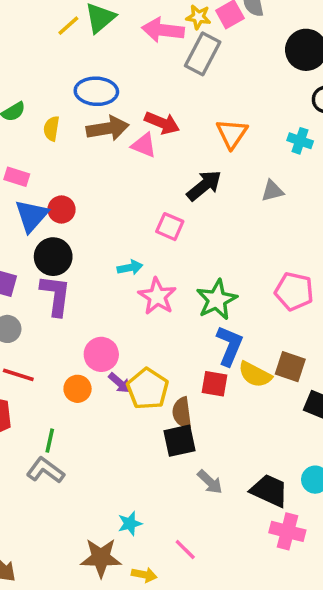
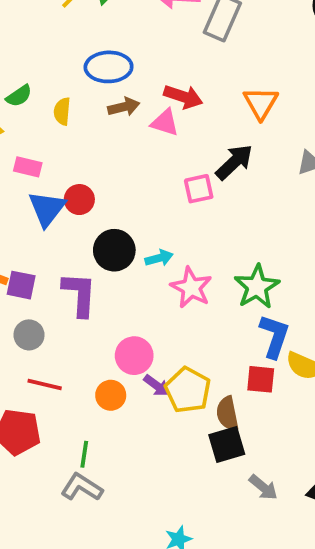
brown arrow: (108, 128) -> (124, 107), size x0.7
pink square: (170, 227) -> (199, 189), moved, turned -32
black circle: (53, 257) -> (114, 250), moved

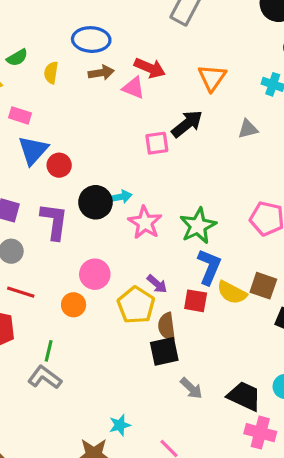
red circle: (79, 200) -> (59, 165), moved
black circle: (114, 250) -> (95, 202), moved
purple arrow: (157, 386) -> (157, 284), moved

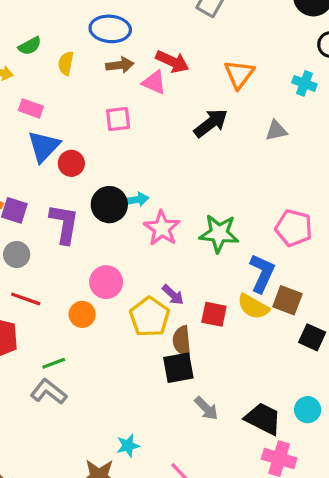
pink square: (157, 143) -> (118, 119), moved
green star: (198, 226) -> (219, 233), turned 30
blue L-shape: (209, 267) -> (262, 273), moved
green line: (49, 351) -> (54, 363), turned 55

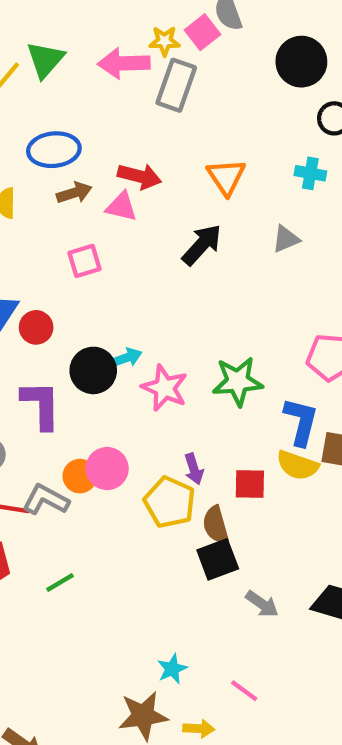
purple arrow: (173, 295) -> (194, 469), turned 40
orange circle: (82, 314) -> (80, 476), moved
gray L-shape: (49, 392) -> (46, 500), moved

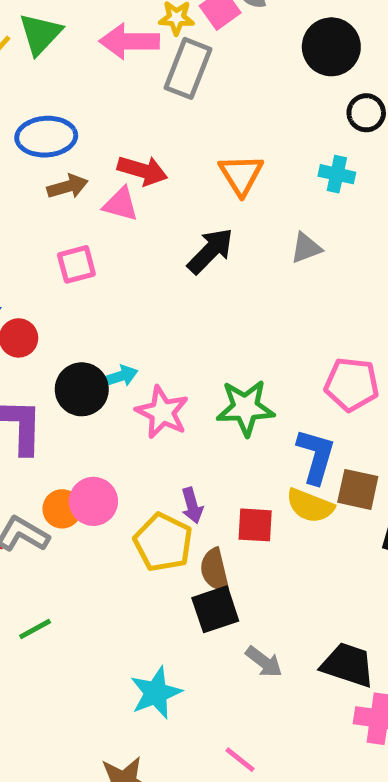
cyan star: (172, 669) -> (156, 693), moved, size x1.5

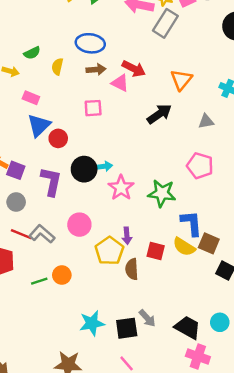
pink pentagon: (352, 384) -> (200, 166), moved
blue L-shape: (316, 456) -> (191, 223), turned -32
orange circle: (62, 509) -> (62, 275), moved
black square: (215, 609) -> (127, 328), moved

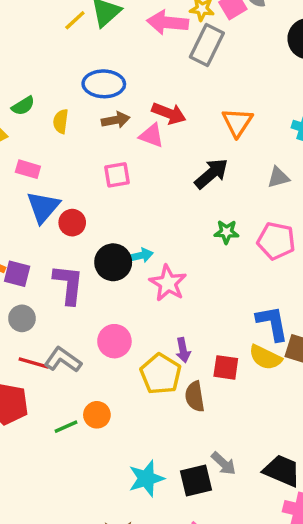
green star: (162, 193) -> (226, 232), moved, size x0.6

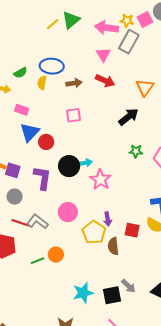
blue ellipse: (104, 84) -> (52, 66), moved
pink triangle: (152, 136) -> (103, 55), moved, turned 35

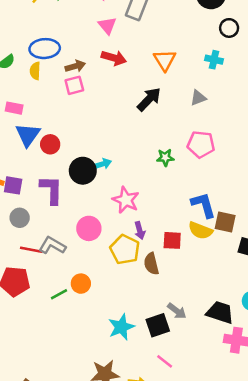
pink square: (73, 115) -> (74, 85), moved
green star: (136, 151) -> (165, 157), moved
pink star: (100, 180) -> (126, 200), moved

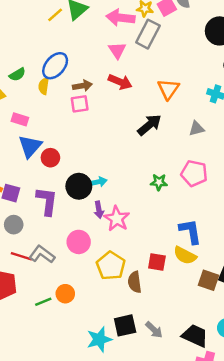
blue ellipse: (45, 49) -> (55, 66), turned -52
brown square: (225, 222) -> (209, 280), moved
purple arrow: (140, 231) -> (99, 210), moved
black square: (158, 325) -> (125, 325), moved

